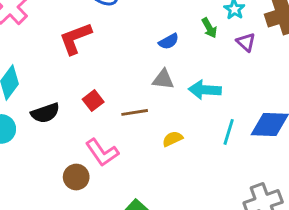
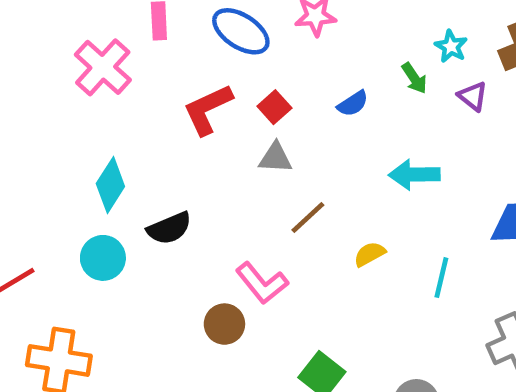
gray triangle: (163, 79) -> (275, 158), moved
red square: (93, 101) -> (274, 107), moved
brown line: (135, 112) -> (308, 218), turned -30
cyan line: (229, 132) -> (441, 278), moved

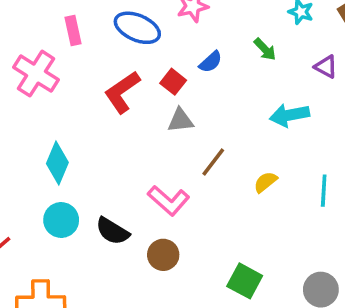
green arrow: (414, 78) -> (265, 49), moved
purple triangle: (473, 96) -> (326, 67), moved
blue semicircle: (353, 104) -> (211, 62), moved
black semicircle: (169, 228) -> (112, 231), moved, turned 64
pink L-shape: (262, 283) -> (169, 200), moved

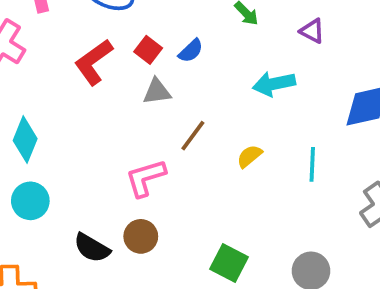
blue semicircle: (211, 62) -> (191, 51), moved
pink L-shape: (169, 200) -> (146, 178), turned 123
black semicircle: (112, 231) -> (92, 248), moved

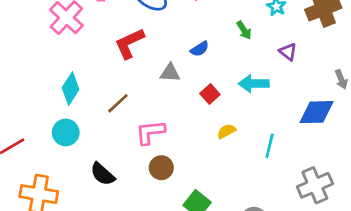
red square: (148, 50) -> (210, 94), moved
brown line: (193, 136) -> (118, 103), moved
brown circle: (141, 236) -> (161, 168), moved

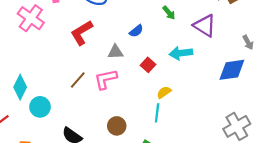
purple triangle: (288, 52) -> (205, 26), size x1.6
cyan diamond: (71, 89) -> (20, 87), moved
pink L-shape: (150, 132) -> (106, 79), moved
cyan line: (270, 146) -> (157, 113), moved

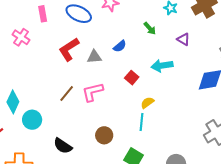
pink cross: (31, 18) -> (21, 37), size x0.7
purple triangle: (205, 26) -> (183, 39), size x0.6
gray triangle: (115, 52) -> (94, 57), moved

